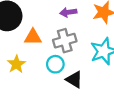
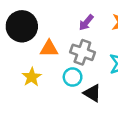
purple arrow: (68, 12) -> (86, 23), turned -42
gray cross: (65, 41) -> (82, 52), turned 35

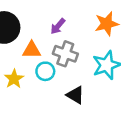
purple arrow: (86, 23) -> (58, 26), moved
cyan circle: (73, 77) -> (45, 71), moved

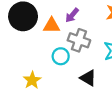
orange triangle: (32, 50) -> (52, 25), moved
yellow star: (14, 79) -> (32, 80), moved

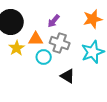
orange triangle: (52, 25) -> (36, 39), moved
yellow star: (32, 80) -> (17, 48), moved

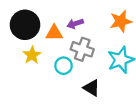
purple arrow: (54, 21) -> (75, 24), turned 32
orange triangle: (36, 39) -> (54, 33), moved

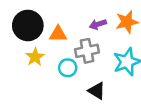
purple arrow: (75, 24) -> (98, 24), moved
gray cross: (82, 49) -> (87, 51), turned -30

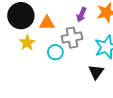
purple arrow: (98, 24) -> (81, 15), turned -48
black triangle: (97, 91) -> (96, 72), moved, turned 35

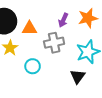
cyan circle: (55, 52) -> (33, 66), moved

